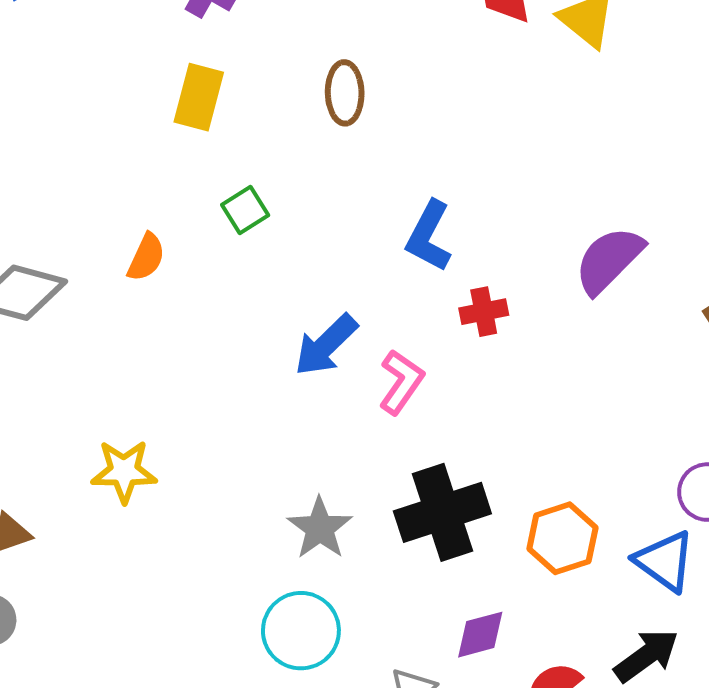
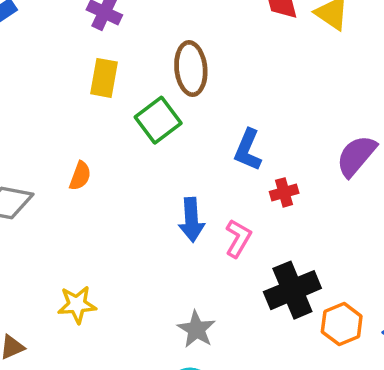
brown ellipse: (345, 93) -> (191, 68), size x1.4
green square: (245, 210) -> (158, 120), moved, size x1.6
blue arrow: (326, 345) -> (191, 220), turned -45
black cross: (442, 512) -> (292, 290), moved

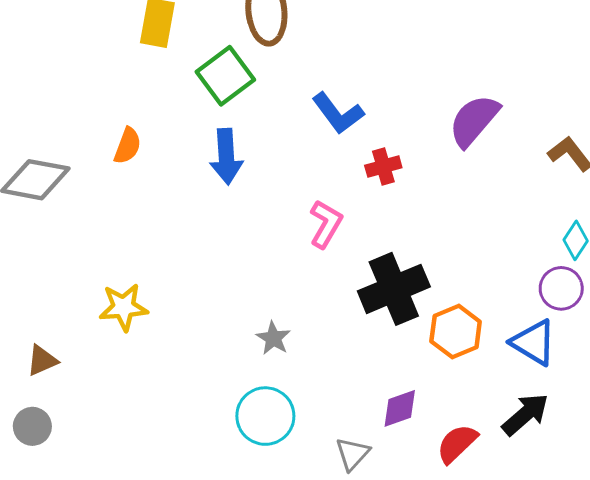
blue L-shape: (248, 150) -> (338, 113), turned -60
blue arrow: (191, 220) -> (226, 156), moved
gray star: (196, 329) -> (273, 338), size x0.7

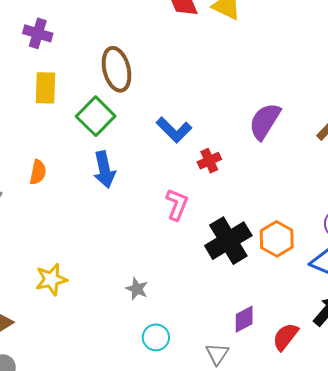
orange hexagon: (456, 332) -> (277, 239), moved
gray star: (273, 338) -> (137, 289), moved
cyan circle: (265, 416) -> (156, 337), size x0.7

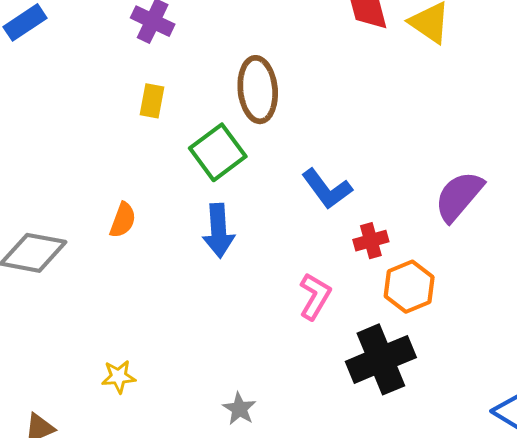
yellow rectangle: (46, 88) -> (152, 101), size x0.7
orange hexagon: (277, 239) -> (409, 287), moved
yellow star: (51, 279) -> (119, 377), size x0.7

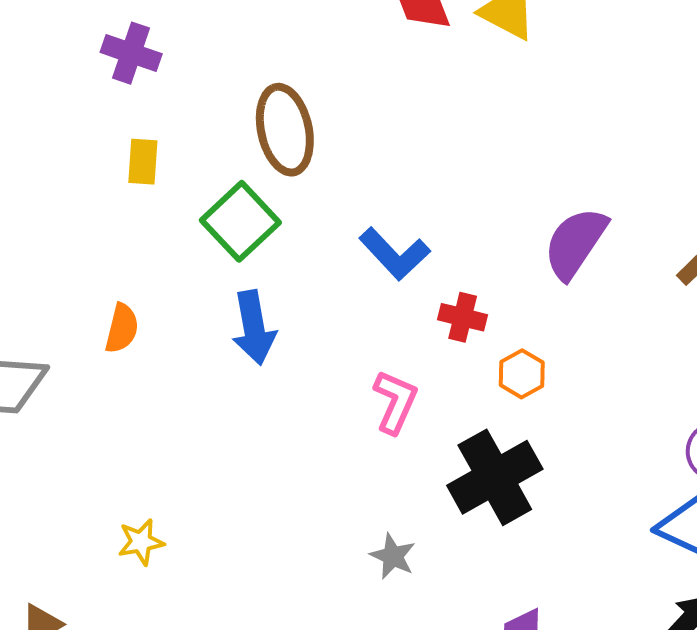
red cross: (371, 241) -> (463, 317), turned 36
orange hexagon: (409, 287) -> (522, 374), size x0.7
gray star: (239, 409) -> (393, 556), moved

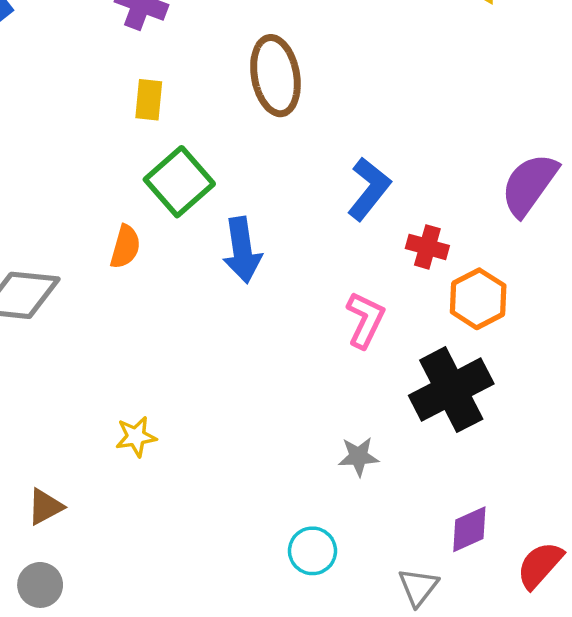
green square: (240, 221) -> (179, 182), moved
blue L-shape: (395, 254) -> (369, 189), turned -100
orange hexagon: (522, 374) -> (478, 299), size x1.4
gray star: (393, 556) -> (358, 457), turned -30

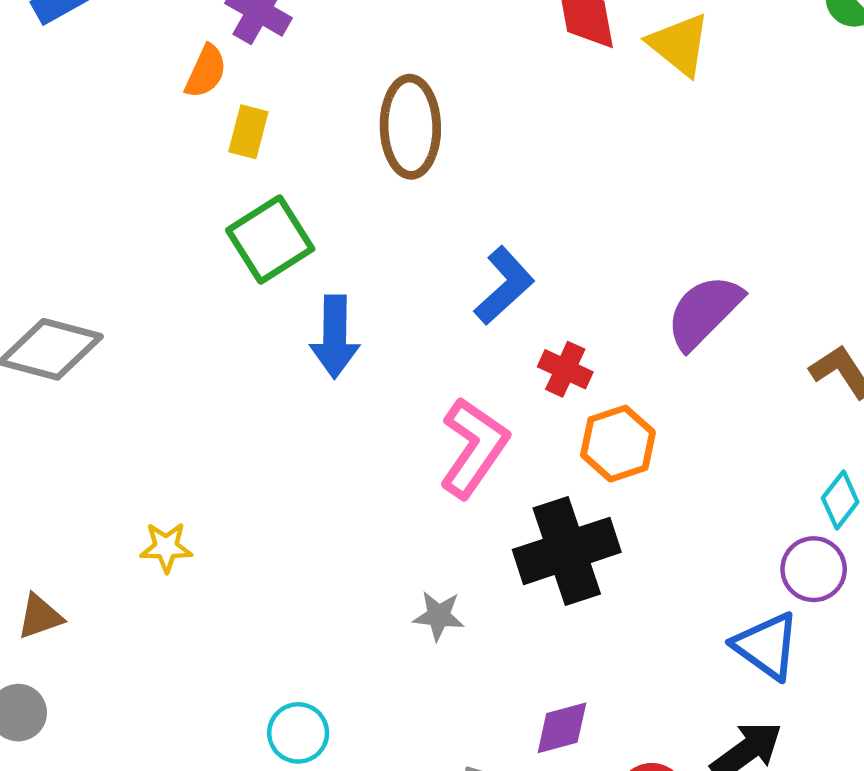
orange semicircle: (125, 247) -> (206, 71), moved
pink L-shape: (365, 320) -> (474, 448), size x1.4
cyan circle: (312, 551) -> (298, 733), moved

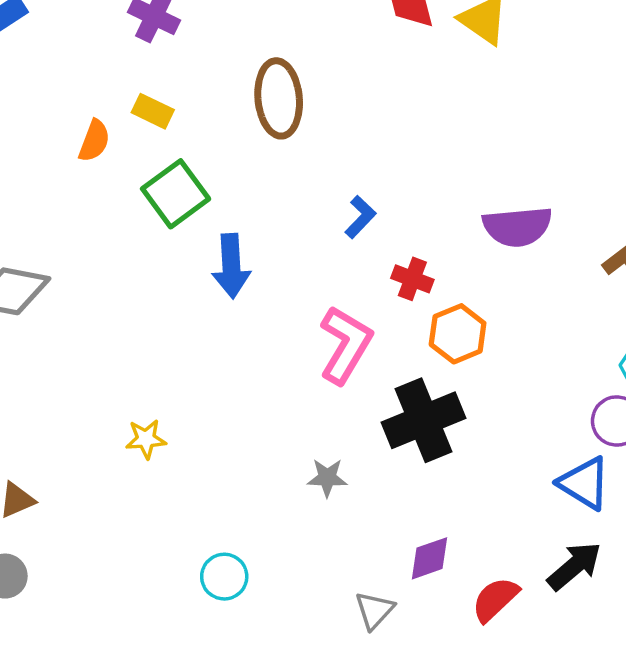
orange semicircle: (206, 71) -> (94, 141), moved
yellow rectangle: (248, 132) -> (153, 111), turned -75
blue L-shape: (504, 286) -> (360, 217), size x0.7
purple semicircle: (704, 312) -> (517, 227), turned -136
yellow star: (166, 547) -> (146, 439), moved

